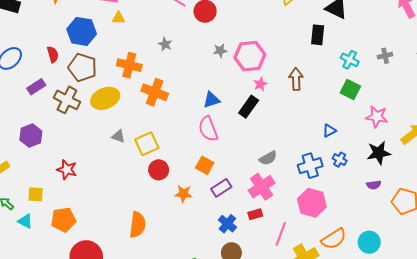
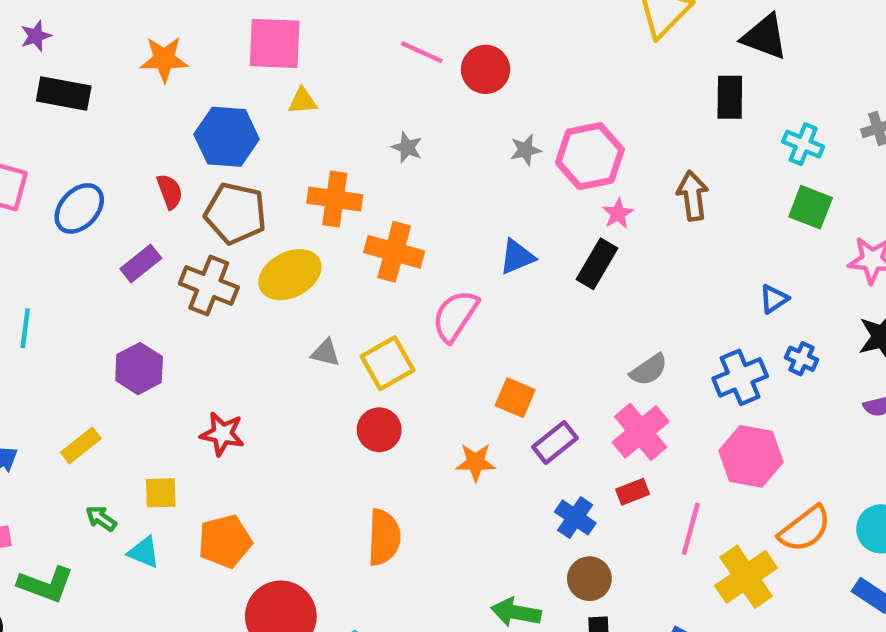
pink semicircle: (208, 129) -> (455, 316), moved, turned 60
red circle: (159, 170) -> (379, 430), moved

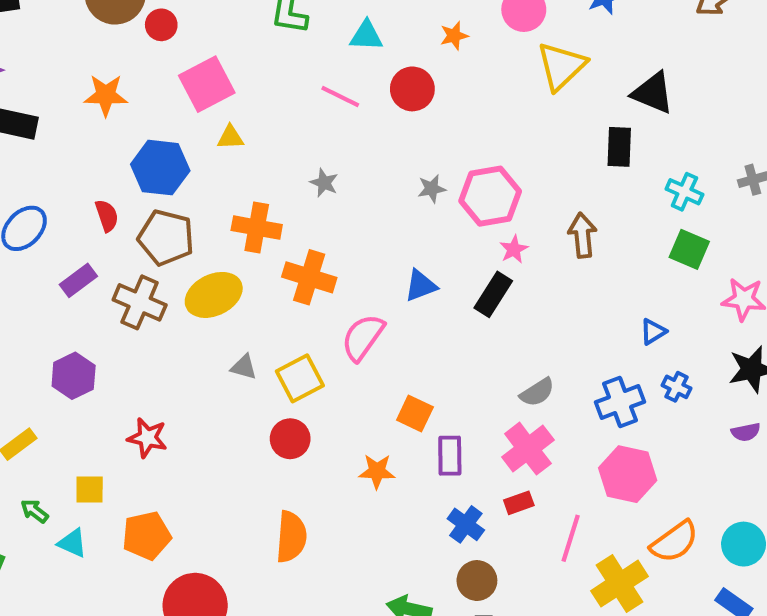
pink square: (275, 43) -> (207, 84), turned -32
red circle: (486, 69) -> (412, 89), moved
purple rectangle: (555, 442) -> (450, 456), turned -54

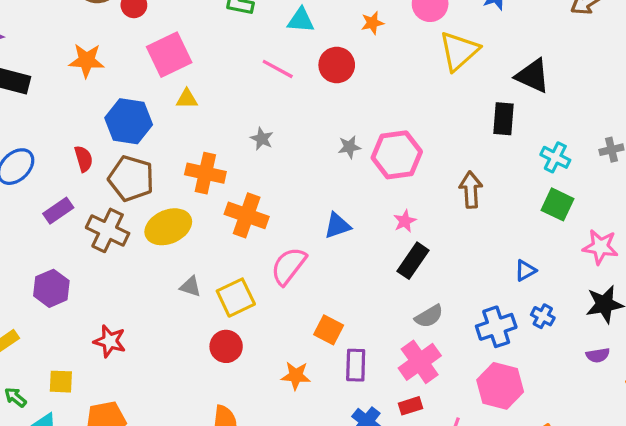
pink star: (514, 249) -> (405, 221), moved
black rectangle: (493, 294) -> (413, 261), moved

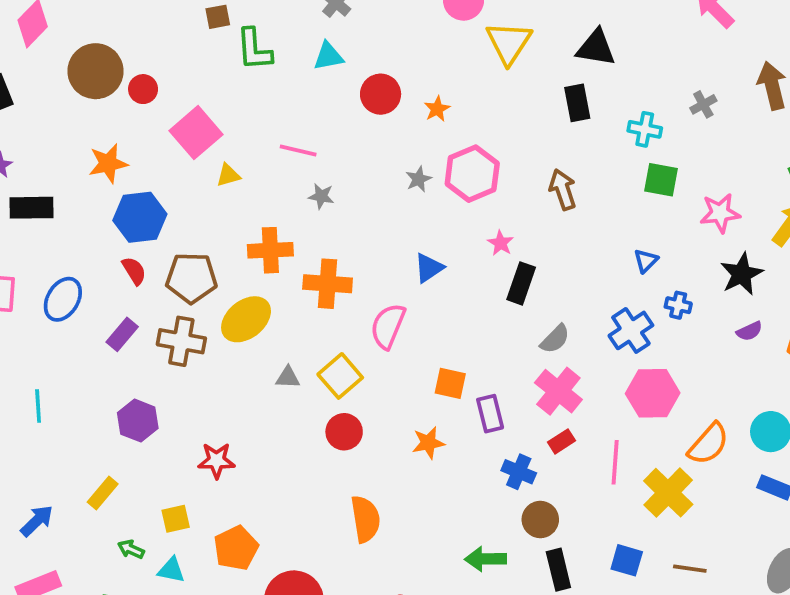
orange star: (372, 23) -> (437, 109), moved
pink line: (278, 69) -> (298, 151), moved
blue hexagon: (129, 121) -> (140, 217), moved

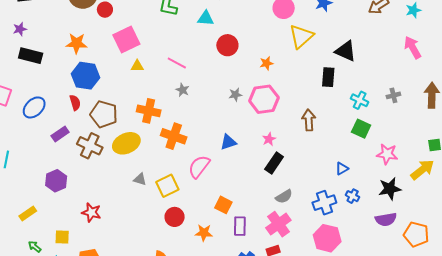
orange star: (437, 109) -> (267, 63), moved
purple semicircle: (749, 331) -> (386, 219), size x1.5
red circle: (344, 432) -> (175, 217), moved

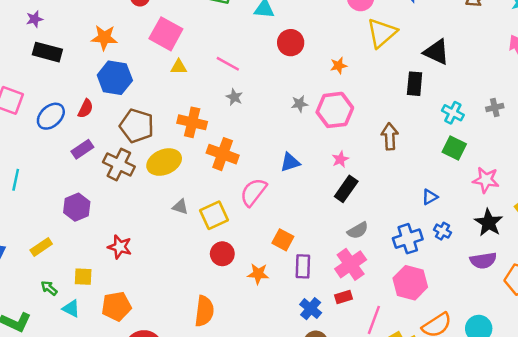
pink square: (126, 40) -> (166, 34), turned -36
red semicircle: (75, 103) -> (86, 109), moved, turned 42
black star: (390, 189) -> (489, 223), turned -30

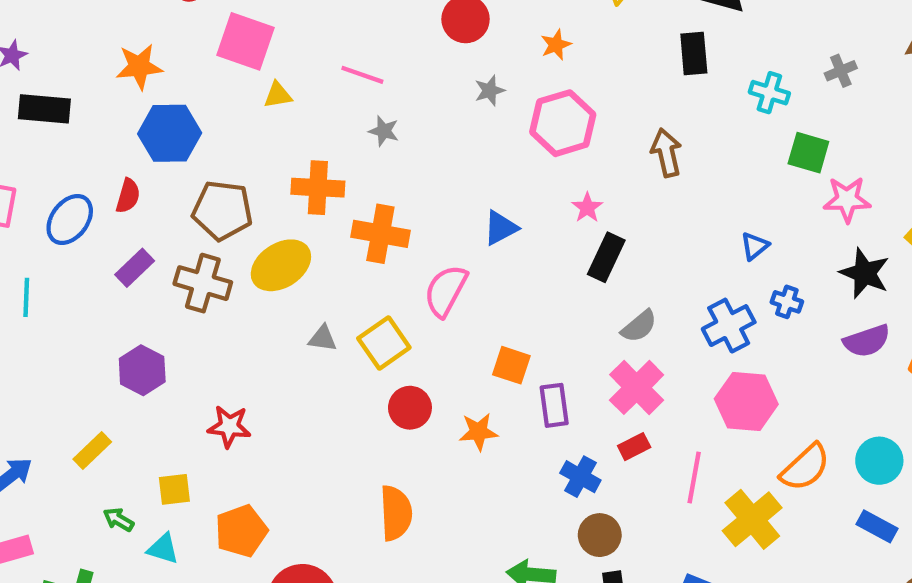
gray star: (300, 104) -> (490, 91), moved
green square: (454, 148) -> (808, 153), moved
cyan line: (16, 180) -> (26, 297), moved

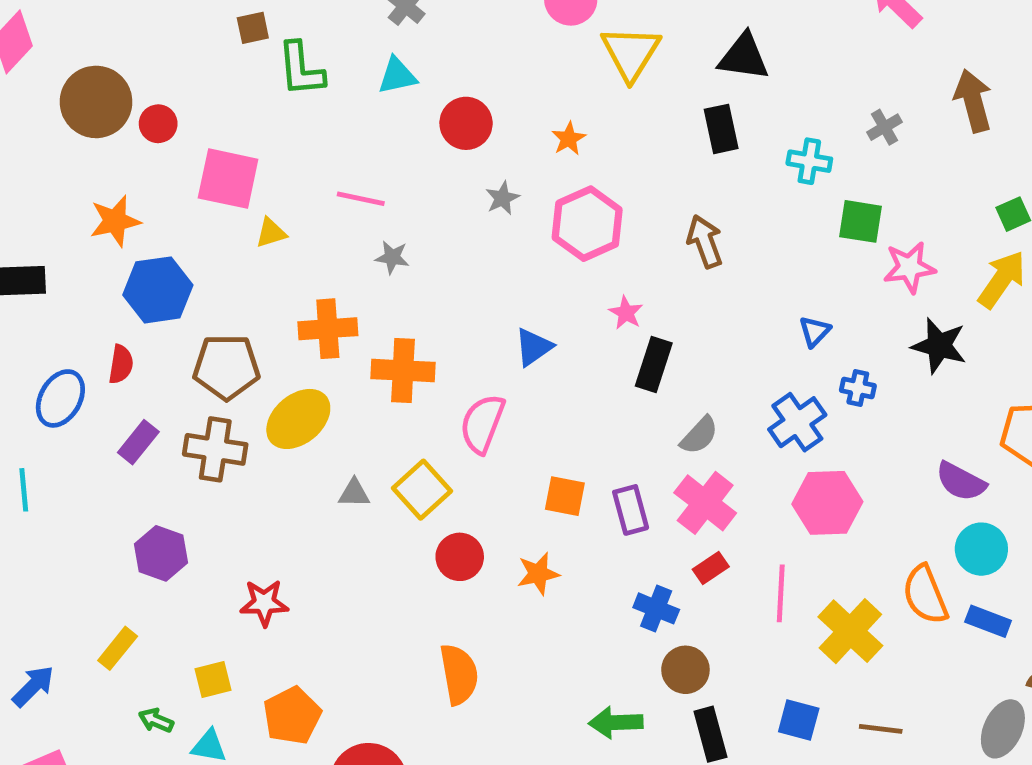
purple semicircle: (867, 341) -> (961, 481), moved, turned 54
purple rectangle: (554, 405) -> (631, 510), moved
orange semicircle: (805, 467) -> (925, 595), moved, turned 118

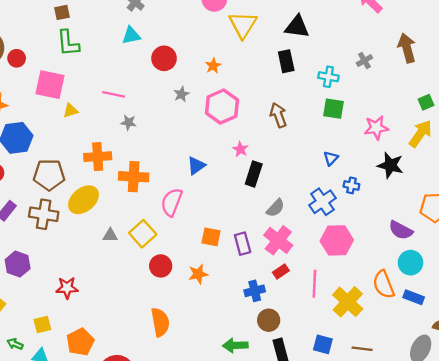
green L-shape: (301, 69) -> (68, 43), moved
green square: (860, 221) -> (333, 109), moved
blue cross: (656, 608) -> (255, 291), turned -36

